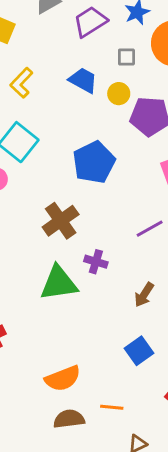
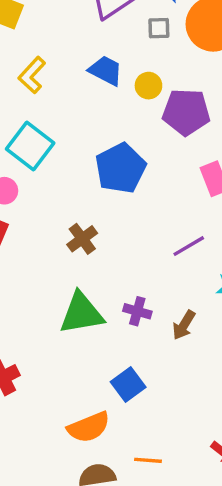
gray square: (126, 57) -> (159, 28), moved
brown cross: (61, 221) -> (82, 239), size x0.7
purple cross: (96, 262) -> (137, 311), moved
blue square: (139, 351) -> (128, 384), moved

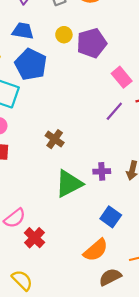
blue trapezoid: (106, 70) -> (23, 31), moved
blue pentagon: (121, 168) -> (31, 64), moved
purple line: (189, 246) -> (114, 111), moved

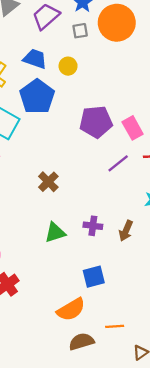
yellow circle: (64, 35) -> (68, 66), moved
purple pentagon: (92, 43) -> (96, 122), moved
green triangle: (69, 184) -> (55, 233), size x0.7
blue square: (111, 217) -> (94, 277), turned 30

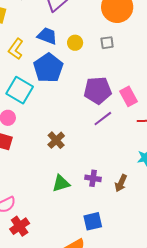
gray square: (80, 31) -> (107, 43), moved
purple line: (118, 163) -> (103, 119), moved

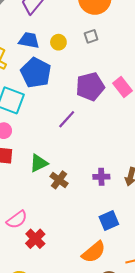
purple line: (103, 119) -> (67, 119), moved
brown cross: (56, 140) -> (59, 180), moved
green triangle: (61, 183) -> (39, 163), moved

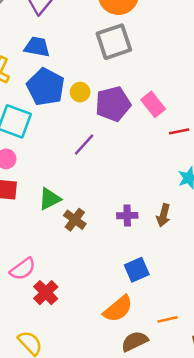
gray square: (91, 36) -> (114, 42), size x2.0
yellow circle: (58, 42) -> (80, 92), moved

